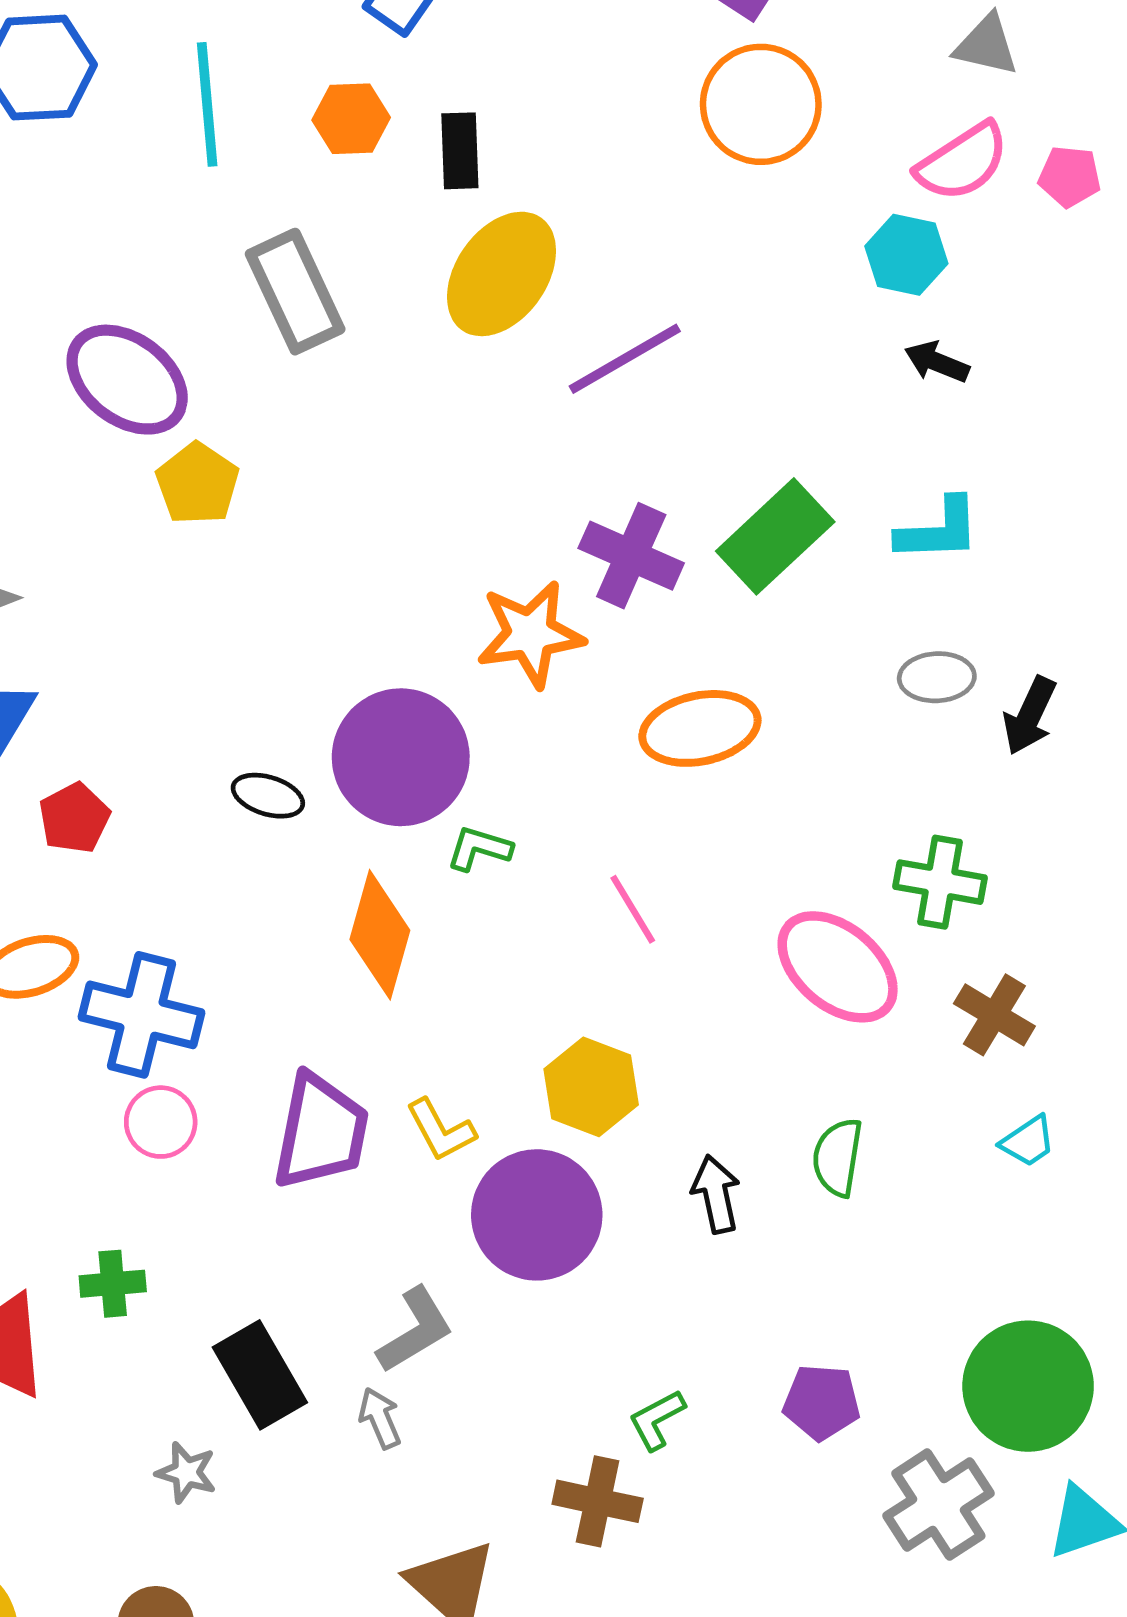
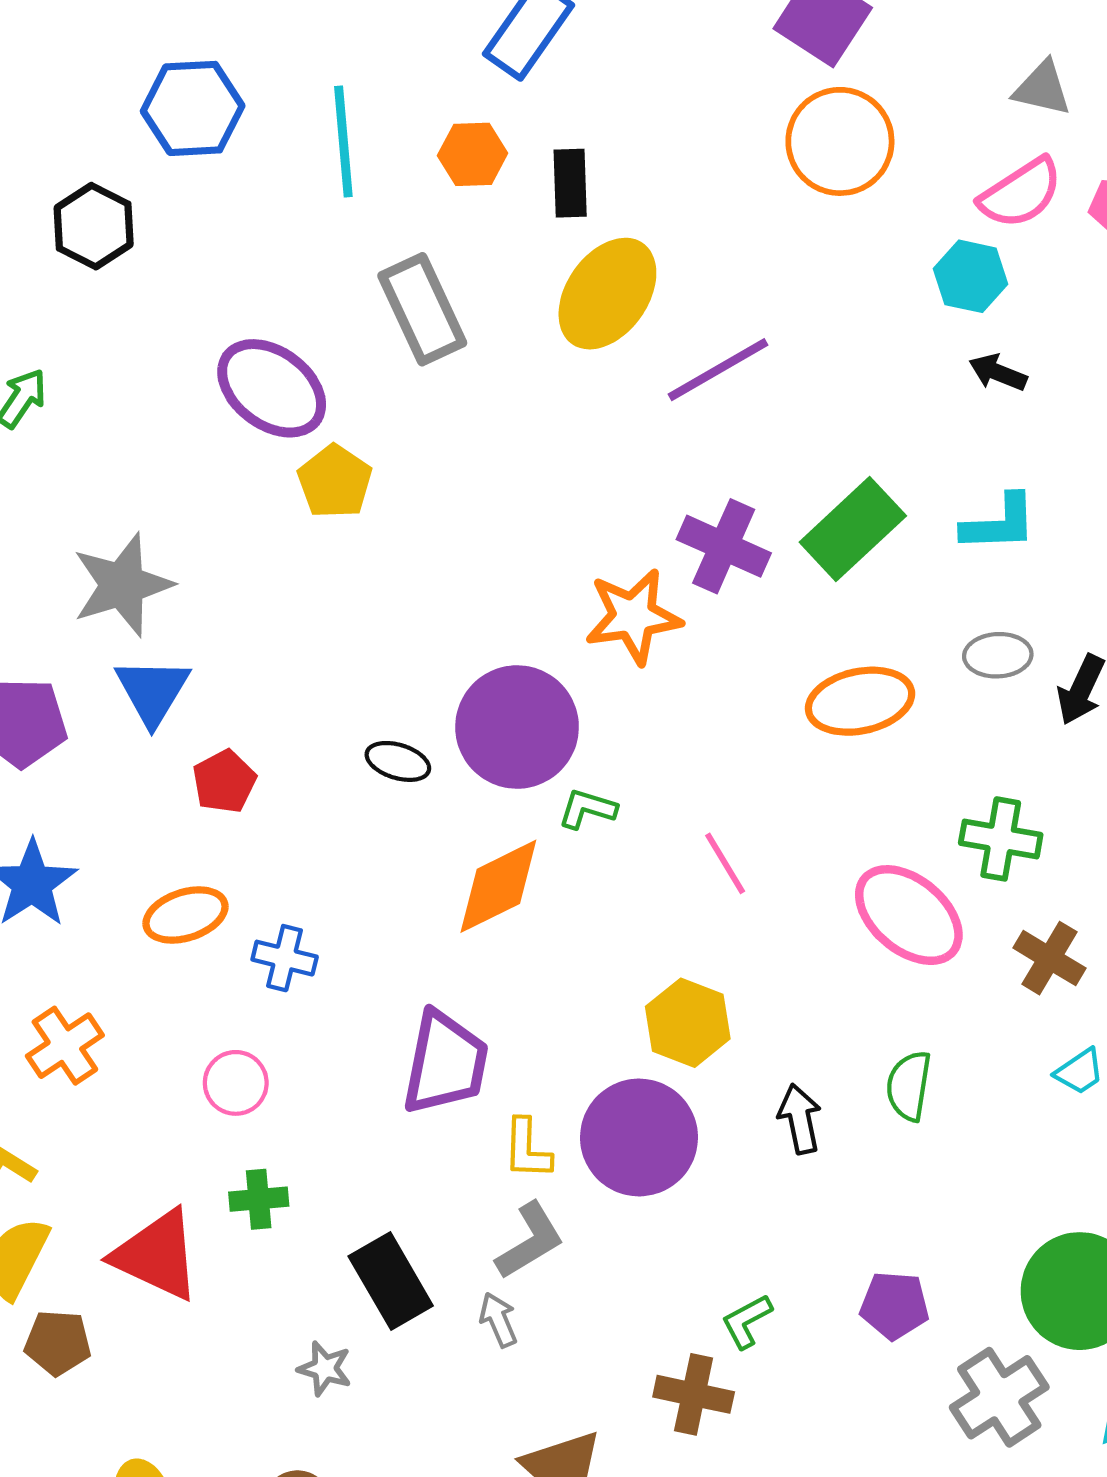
orange ellipse: (700, 728) -> (860, 701), moved
orange diamond: (380, 935) -> (498, 886), turned 48
blue cross: (141, 1015) -> (285, 958), size x0.6
pink circle: (161, 1122) -> (236, 1083), moved
yellow L-shape: (441, 1130) -> (527, 1149), moved, turned 30

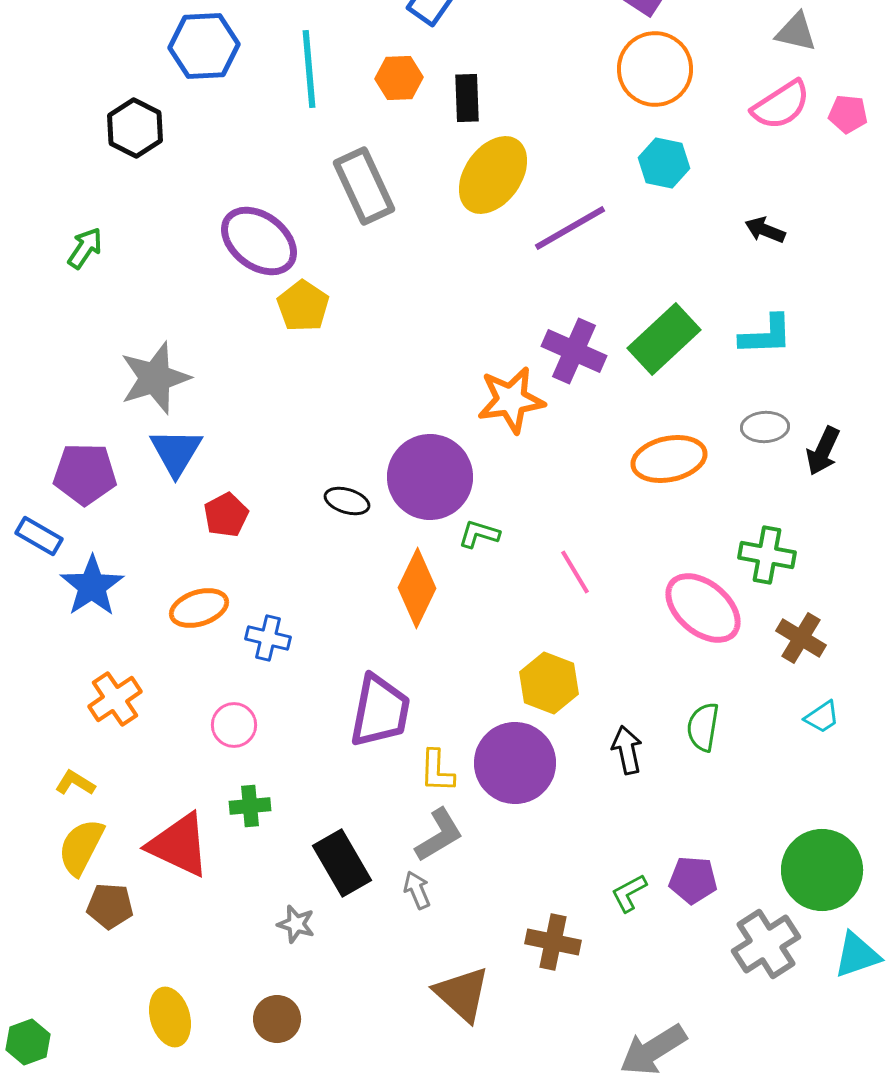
cyan hexagon: (971, 276) -> (664, 163), moved
orange diamond: (498, 886) -> (417, 588), turned -38
green L-shape: (747, 1321) -> (629, 893), moved

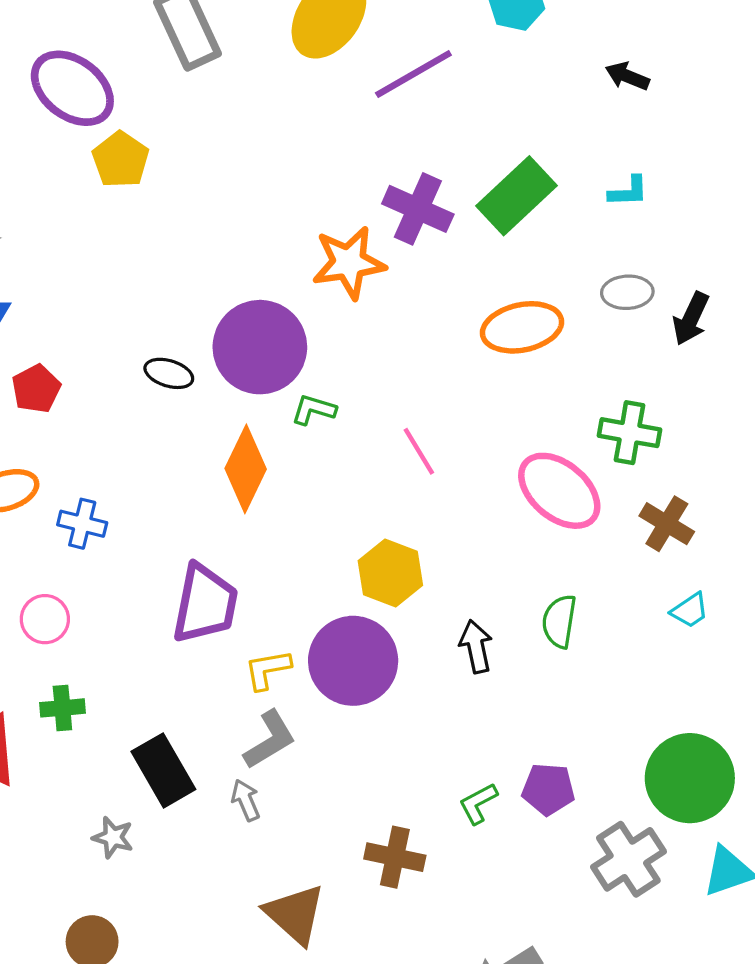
cyan L-shape: (766, 335) -> (628, 191), size x0.7
yellow L-shape: (437, 771) -> (268, 670), turned 78

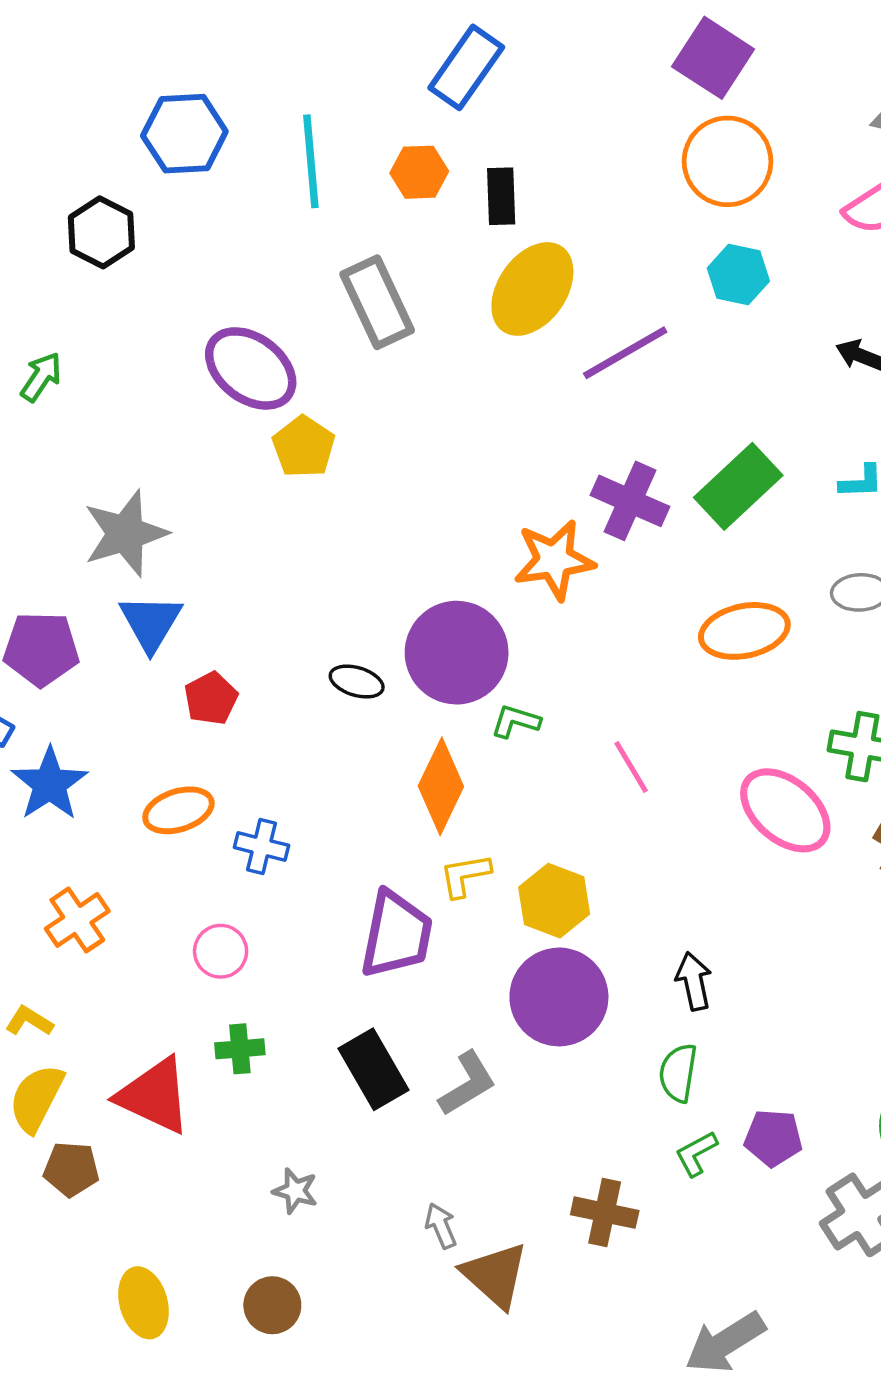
yellow hexagon: (390, 573) -> (554, 901), moved
green semicircle: (559, 621) -> (678, 1073), moved
yellow L-shape: (268, 670) -> (465, 875), moved
black rectangle: (163, 770) -> (373, 1069), moved
gray arrow: (246, 800) -> (441, 1226), moved

